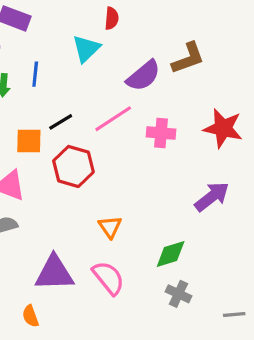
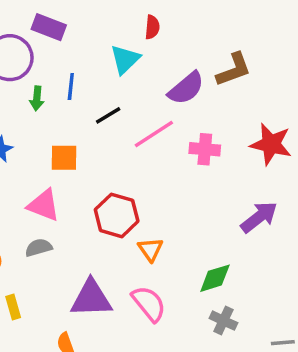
black line: (61, 122) -> (108, 115), moved
red hexagon: (73, 166) -> (117, 215), moved

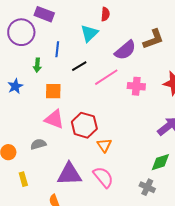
green arrow: (37, 98) -> (37, 65), moved
pink triangle: (44, 205) -> (54, 119), moved
green diamond: (215, 278) -> (160, 162), moved

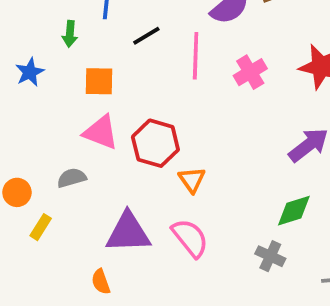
pink line: (106, 77) -> (196, 56), turned -55
pink cross: (136, 86) -> (250, 72), turned -36
yellow rectangle: (23, 179) -> (41, 227), moved, turned 48

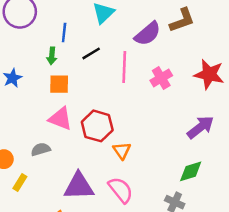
green arrow: (70, 34) -> (52, 56), moved

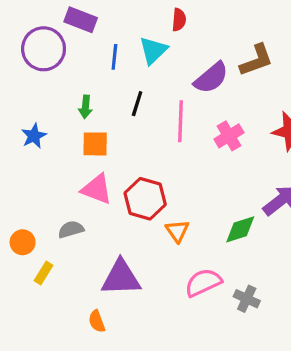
blue line: (64, 33) -> (114, 57), moved
black line: (91, 53) -> (137, 104), turned -42
green diamond: (191, 171) -> (240, 229), moved
pink semicircle: (121, 190) -> (203, 283), moved, turned -76

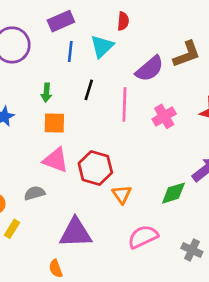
purple rectangle: (81, 20) -> (61, 21), moved, turned -45
gray cross: (247, 299) -> (192, 250), moved

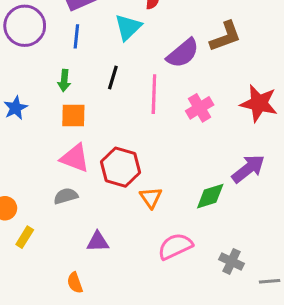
blue line: (70, 52) -> (76, 36), moved
gray semicircle: (35, 193) -> (66, 196), moved
purple triangle: (76, 233) -> (98, 242), size x0.6

